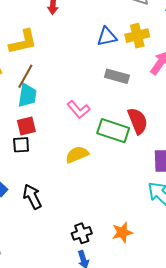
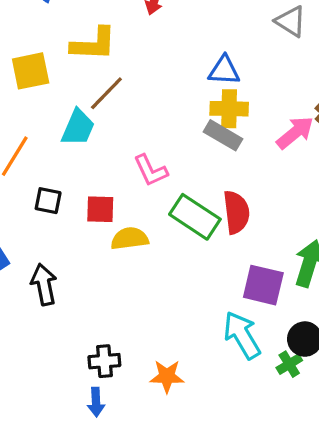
yellow cross: (137, 36) -> (229, 109), moved
brown line: (25, 76) -> (106, 93), moved
red square: (26, 126) -> (100, 209), moved

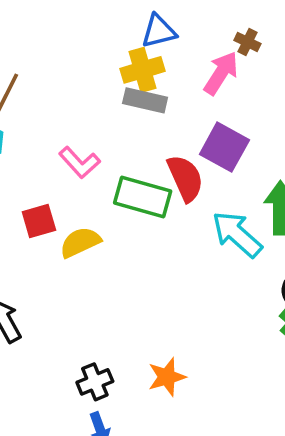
blue triangle: (224, 70) -> (159, 31), moved
purple square: (263, 285) -> (224, 147), moved, turned 33
cyan arrow: (242, 335) -> (237, 234), moved

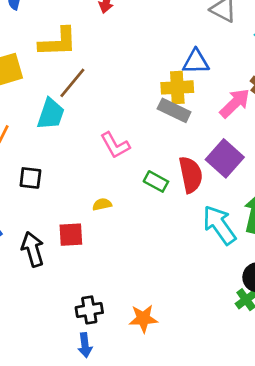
green rectangle: (143, 197) -> (156, 181), size x0.6
red square: (39, 221) -> (71, 235), moved
yellow semicircle: (80, 242) -> (102, 204), size x0.6

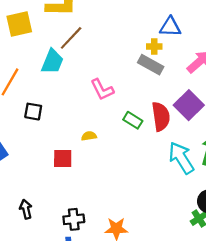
yellow cross: (177, 87) -> (154, 47), size x0.6
black arrow: (33, 249) -> (26, 209), moved, size x0.7

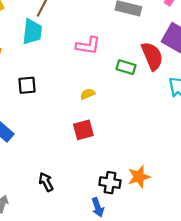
pink L-shape: (102, 90) -> (88, 46), turned -40
red square: (63, 159) -> (83, 130), moved
black cross: (74, 219) -> (110, 183), moved, turned 30

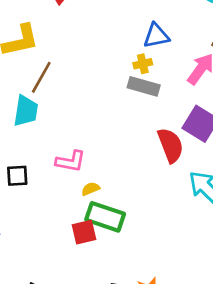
pink L-shape: (88, 46) -> (71, 161), moved
green rectangle: (126, 67) -> (105, 217), moved, size x1.6

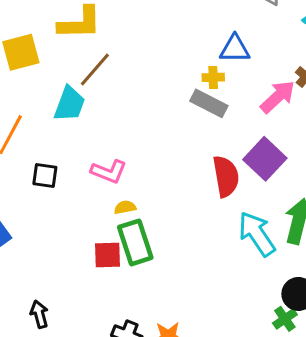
green rectangle: (105, 217) -> (135, 242), turned 42

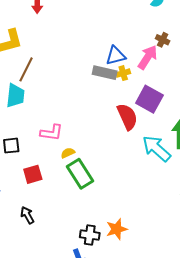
blue triangle: (235, 49) -> (116, 56), moved
yellow cross: (213, 77) -> (123, 73), moved
red square: (108, 255) -> (33, 174), moved
black arrow: (39, 314) -> (27, 215), moved

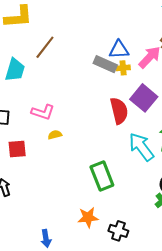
brown line: (26, 69) -> (45, 47), moved
green rectangle: (80, 174) -> (102, 176), moved
black cross: (90, 235) -> (118, 231), moved

